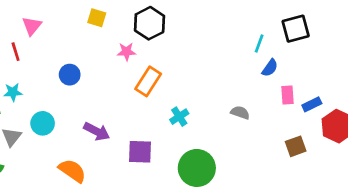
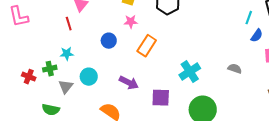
pink star: (126, 52) -> (131, 22), moved
orange rectangle: (148, 81) -> (147, 46), moved
cyan cross: (179, 117) -> (190, 72), size x1.5

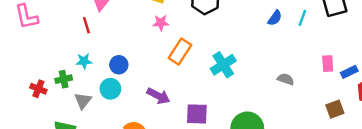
blue semicircle: (257, 36) -> (275, 18), moved
blue circle: (109, 41) -> (119, 65), moved
cyan cross: (190, 72) -> (223, 65), moved

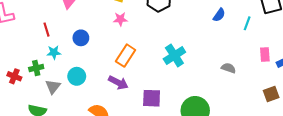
cyan line: (302, 18) -> (247, 23), moved
red line: (86, 25) -> (47, 30), moved
orange rectangle: (180, 52) -> (126, 56), moved
blue circle: (119, 65) -> (81, 38), moved

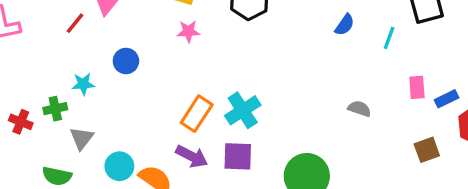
red line: (47, 30) -> (75, 23), moved, turned 56
orange rectangle: (126, 56) -> (197, 114), moved
cyan cross: (174, 56) -> (243, 110), moved
cyan circle: (77, 76) -> (119, 166), moved
purple arrow: (118, 83) -> (192, 156), moved

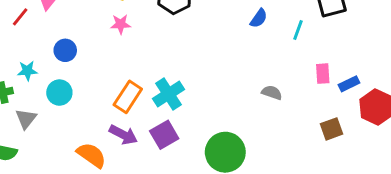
purple square: (238, 156) -> (164, 135), turned -32
cyan circle: (119, 166) -> (59, 93), moved

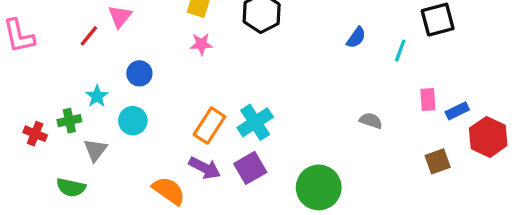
cyan star: (27, 71) -> (97, 96), turned -30

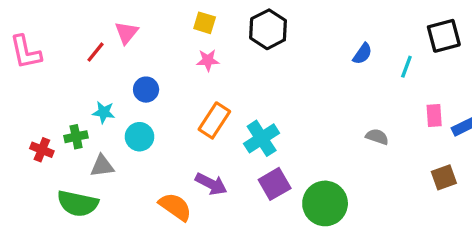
cyan star: (97, 96) -> (104, 112), turned -30
orange rectangle: (209, 126) -> (214, 120), moved
gray triangle: (95, 150) -> (102, 166), turned 45
purple square: (250, 168) -> (275, 184), moved
green semicircle: (71, 187) -> (78, 203), size x1.4

